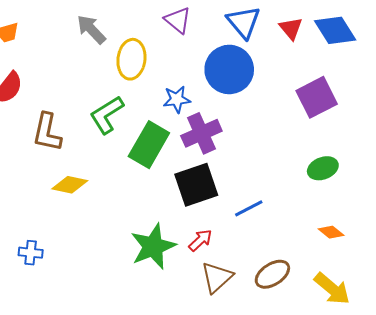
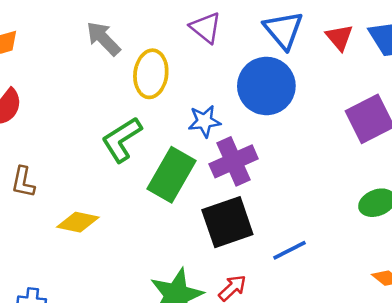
brown L-shape: (47, 132) -> (23, 182), moved, size x0.7

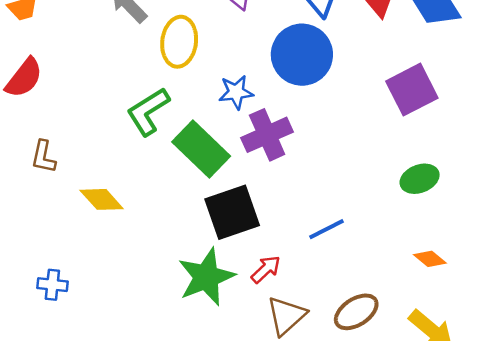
green rectangle: (172, 175) -> (201, 149), turned -76
yellow diamond: (78, 222) -> (102, 199), turned 36
black square: (227, 222) -> (232, 212), moved

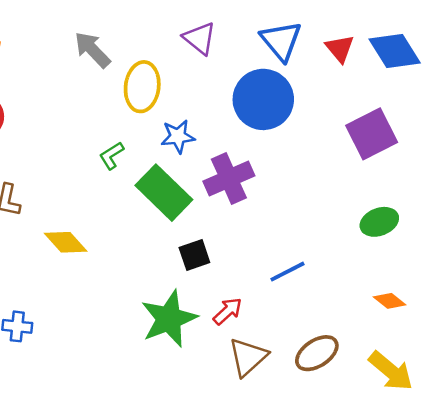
blue star: (236, 92) -> (178, 136), moved
green L-shape: (148, 112) -> (112, 156), size x0.6
black square: (232, 212) -> (194, 255), size x0.6

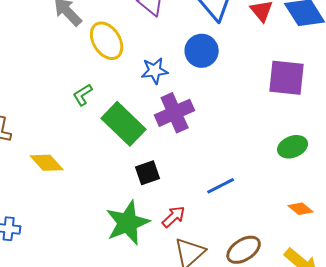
yellow ellipse: (142, 87) -> (107, 41), turned -39
blue circle: (263, 99) -> (202, 51), size x0.7
purple square: (372, 134) -> (287, 78), turned 33
blue star: (178, 136) -> (155, 71), moved

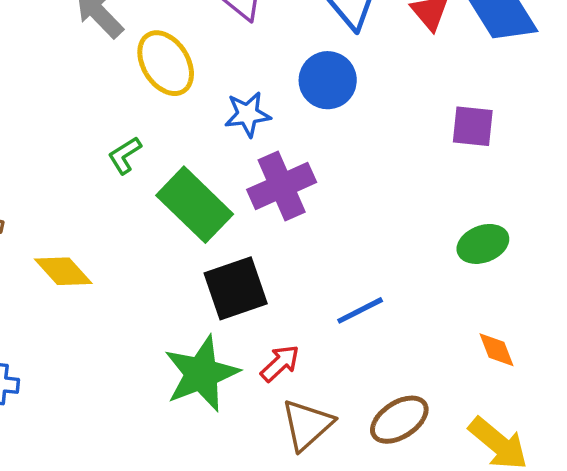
purple square: (287, 78) -> (473, 126), size x0.7
black square: (148, 173) -> (236, 288), size x1.5
orange diamond: (301, 209) -> (497, 350), turned 30

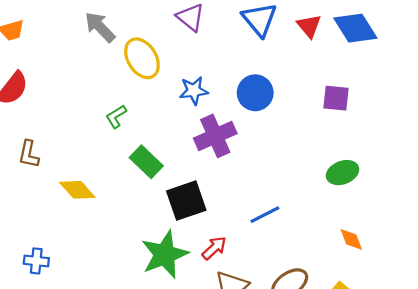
blue circle: (328, 80) -> (255, 93), moved
green rectangle: (195, 205) -> (146, 162), moved, size x0.7

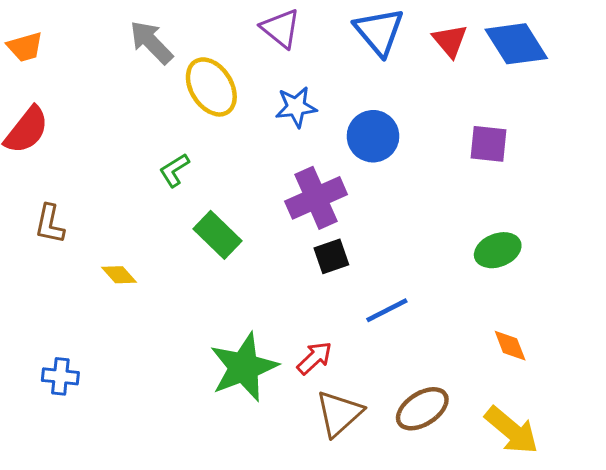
blue star: (194, 91) -> (296, 107), moved
yellow diamond: (77, 190) -> (119, 275), size x0.7
black square: (186, 201) -> (331, 256), moved, size x0.6

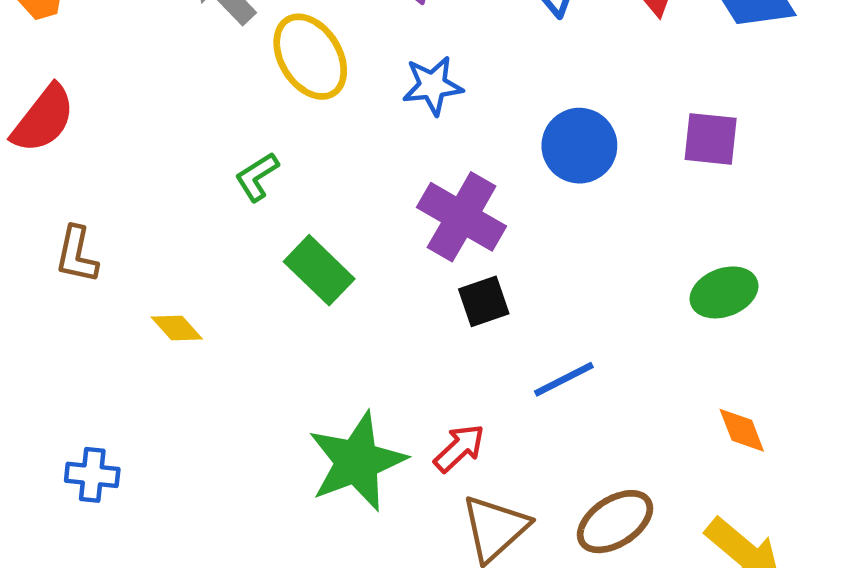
blue circle: (373, 136) -> (579, 146), moved
purple cross: (316, 198) -> (462, 217), turned -36

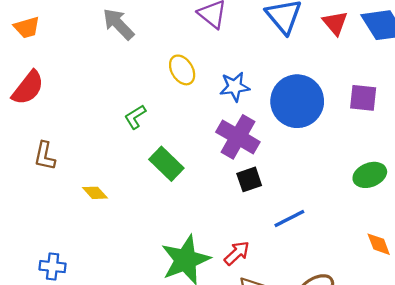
yellow ellipse: (310, 57) -> (182, 70), moved, size x0.7
blue star: (433, 86) -> (235, 87), moved
blue circle: (579, 146) -> (297, 101), size x1.4

